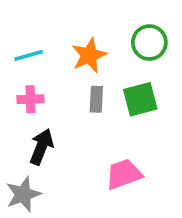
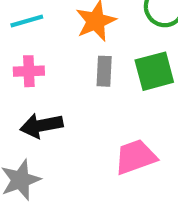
black arrow: (41, 147) -> (41, 126), turned -123

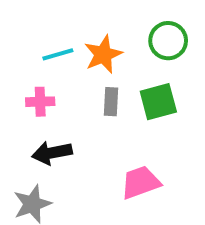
cyan line: (27, 21) -> (58, 54), moved

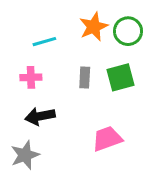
orange star: (103, 54) -> (94, 27), moved

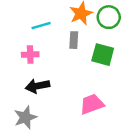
gray rectangle: (85, 77) -> (74, 40), moved
green square: (121, 77) -> (103, 55), turned 30

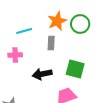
green square: (103, 55) -> (75, 69), moved
black arrow: (37, 86) -> (42, 74), moved

